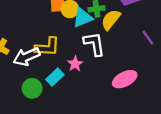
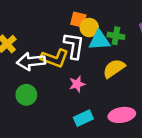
yellow semicircle: (111, 20) -> (114, 68), moved
white L-shape: (94, 44) -> (74, 46), moved
cyan rectangle: (55, 77) -> (83, 118), moved

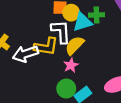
yellow semicircle: (114, 68) -> (75, 45), moved
green circle: (26, 95) -> (66, 89), moved

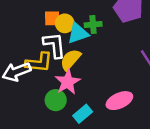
pink star: (71, 65) -> (68, 82), size x1.5
green circle: (66, 89) -> (56, 100), moved

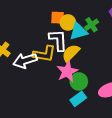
green cross: (93, 25) -> (91, 25), turned -32
green circle: (56, 100) -> (79, 81), moved

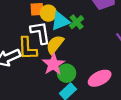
green cross: (91, 25) -> (77, 22), moved
yellow L-shape: (44, 54) -> (27, 48), turned 85

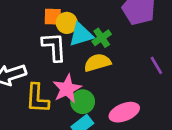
yellow semicircle: (55, 45) -> (97, 63), moved, turned 30
yellow L-shape: (27, 48) -> (37, 98), moved

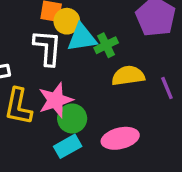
yellow semicircle: (97, 63) -> (128, 76), moved

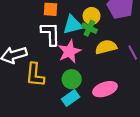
yellow circle: (67, 21) -> (92, 16), moved
green cross: (106, 45) -> (89, 28), turned -32
pink star: (56, 100) -> (69, 51), moved

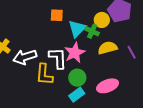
yellow circle: (92, 16) -> (102, 20), moved
cyan triangle: (73, 25) -> (77, 29), turned -30
white L-shape: (50, 34) -> (58, 58), moved

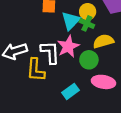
yellow circle: (102, 20) -> (88, 12), moved
green circle: (77, 78) -> (89, 60), moved
pink ellipse: (108, 86) -> (103, 82), turned 30

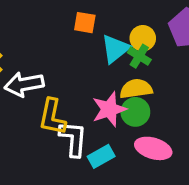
yellow semicircle: (103, 41) -> (136, 89), moved
pink star: (68, 46) -> (109, 109), moved
white L-shape: (50, 52) -> (73, 139), moved

